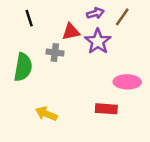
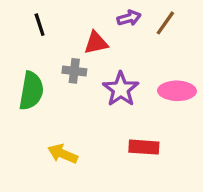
purple star: (98, 41) -> (121, 89), moved
pink ellipse: (127, 82) -> (177, 91), moved

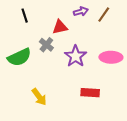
gray cross: (74, 71) -> (46, 45), turned 32
green semicircle: (31, 91) -> (19, 57), turned 55
yellow arrow: (63, 154) -> (39, 97), turned -150

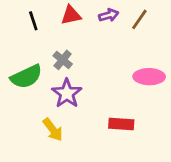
red triangle: (60, 27) -> (71, 15), moved
purple star: (76, 56) -> (67, 93), moved

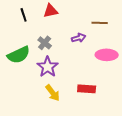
purple arrow: (109, 15) -> (79, 38), moved
brown line: (139, 19) -> (100, 23), moved, turned 56
yellow arrow: (53, 130) -> (53, 93), moved

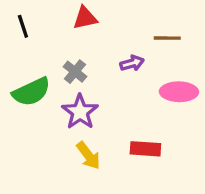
black line: (24, 15) -> (23, 26), moved

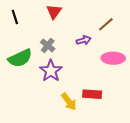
red triangle: (85, 18) -> (54, 12), turned -42
brown line: (167, 38) -> (106, 24), turned -42
yellow arrow: (88, 155) -> (69, 102), moved

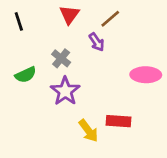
brown line: (106, 24) -> (110, 19), moved
purple arrow: (84, 40) -> (97, 42), moved, turned 72
green semicircle: (20, 58) -> (26, 75), size x0.7

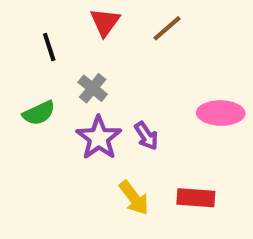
black line: (19, 21) -> (49, 47), moved
purple arrow: (97, 42) -> (146, 136), moved
red rectangle: (118, 121) -> (196, 198), moved

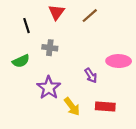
gray cross: (93, 88) -> (50, 48), turned -32
purple arrow: (146, 136) -> (91, 75), moved
purple star: (99, 138) -> (49, 88), moved

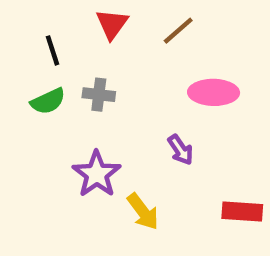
green semicircle: (21, 61) -> (48, 101), moved
pink ellipse: (119, 61) -> (214, 92), moved
red rectangle: (105, 107) -> (242, 212), moved

